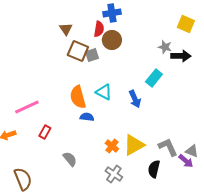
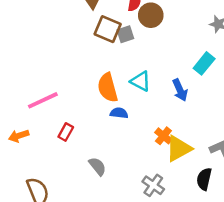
orange cross: (112, 146) -> (163, 136), moved

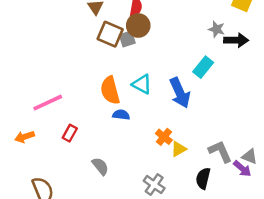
brown circle: (151, 15) -> (138, 26), moved
blue arrow: (180, 90) -> (180, 93), size x1.4
yellow triangle: (179, 149) -> (179, 149), size x0.6

